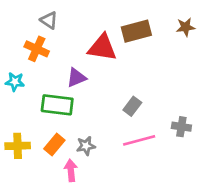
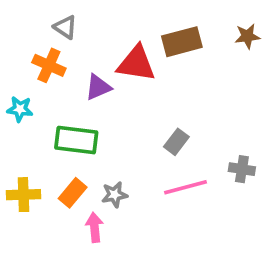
purple triangle: (76, 78) -> (98, 87), moved

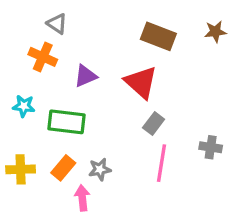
brown rectangle: (182, 42) -> (158, 36), turned 36
red triangle: (136, 64) -> (141, 82), moved, turned 33
cyan star: (20, 109) -> (24, 106), moved
pink line: (185, 187) -> (162, 163), turned -66

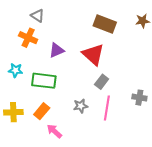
gray star: (100, 169) -> (81, 106), moved
pink arrow: (82, 198) -> (54, 131), turned -42

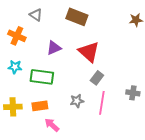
brown rectangle: (105, 24) -> (77, 17), moved
orange cross: (28, 38) -> (17, 36), moved
orange rectangle: (42, 111) -> (40, 106), turned 42

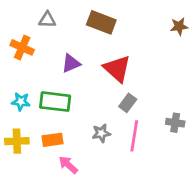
gray triangle: (36, 15) -> (47, 20), turned -32
cyan star: (15, 67) -> (21, 102), moved

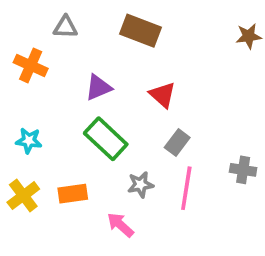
red triangle: (117, 69) -> (163, 95), size x0.7
green rectangle: (55, 102) -> (106, 139), moved, turned 36
yellow cross: (17, 141) -> (23, 196), turned -35
pink arrow: (68, 165) -> (120, 225), moved

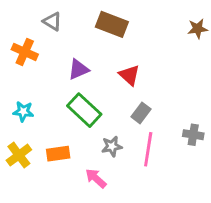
gray triangle: (65, 27) -> (52, 21), turned 30

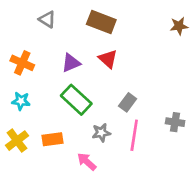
orange cross: (25, 52) -> (22, 63), moved
red triangle: (129, 75) -> (108, 59), moved

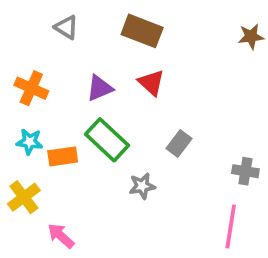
pink line: (134, 135) -> (231, 227), moved
orange rectangle: (53, 139) -> (63, 156), moved
pink arrow: (87, 162) -> (61, 236), moved

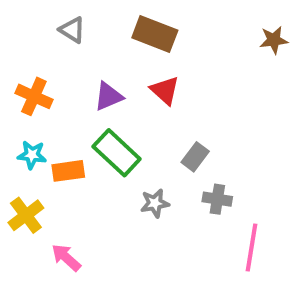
gray cross: (245, 171) -> (217, 199), moved

